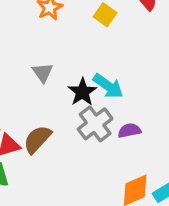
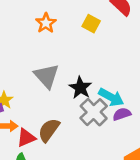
gray triangle: (43, 73) -> (47, 76), size x1.5
cyan arrow: (108, 86) -> (111, 97), moved

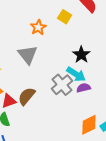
orange star: (46, 23) -> (38, 27), moved
black star: (80, 88) -> (81, 55), moved

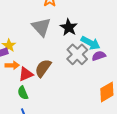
black star: (81, 55) -> (69, 27), moved

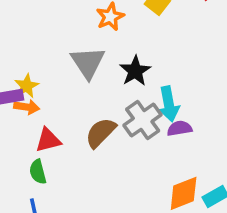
cyan arrow: (91, 43) -> (169, 104), turned 42
orange arrow: (12, 65) -> (27, 107), moved
brown semicircle: (43, 68) -> (101, 133), moved

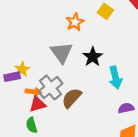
orange arrow: (27, 107) -> (33, 92), moved
gray cross: (143, 120) -> (50, 88), moved
purple semicircle: (180, 128) -> (126, 108), moved

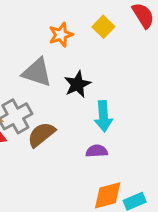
gray triangle: (61, 53) -> (37, 72), turned -45
purple semicircle: (126, 108) -> (97, 151), moved

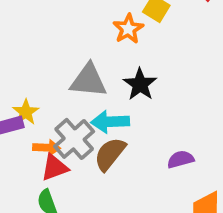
orange star: (61, 35) -> (128, 29), moved
cyan arrow: (103, 116) -> (110, 122), moved, turned 104

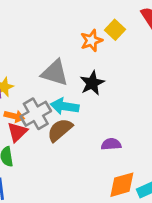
red triangle: (55, 168) -> (17, 132), turned -35

